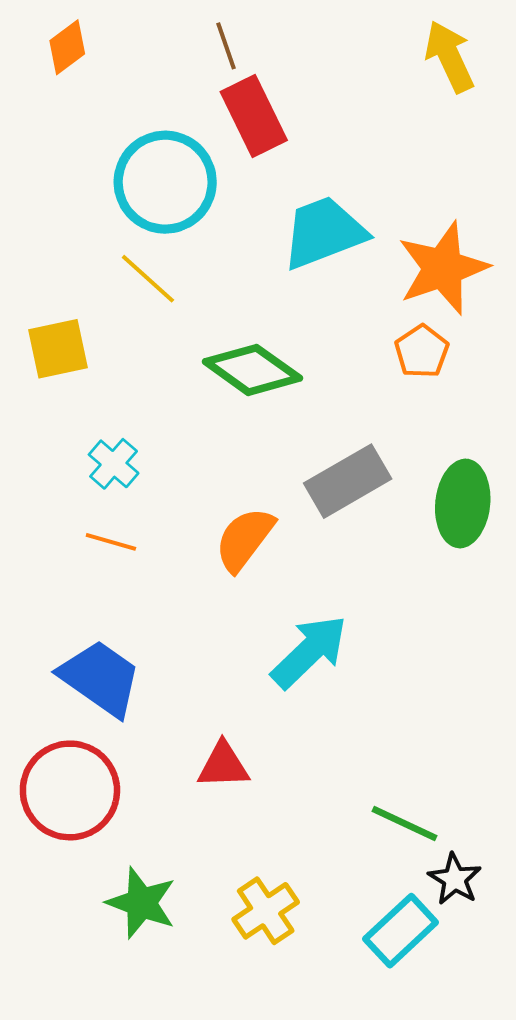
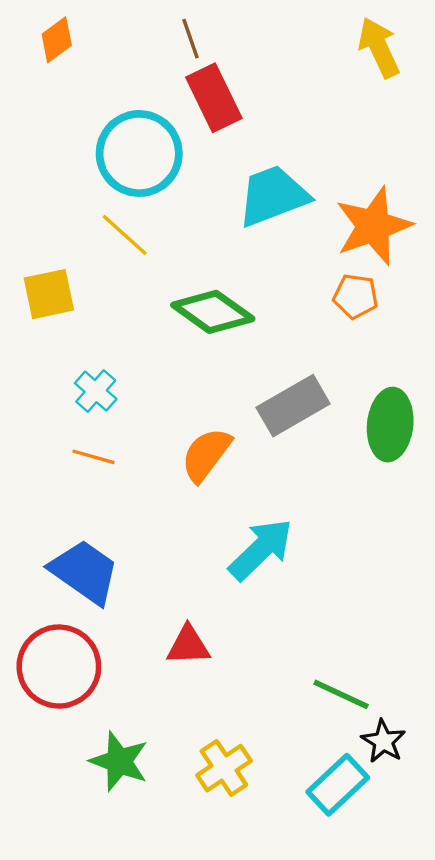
orange pentagon: (422, 351) -> (356, 296), turned -30

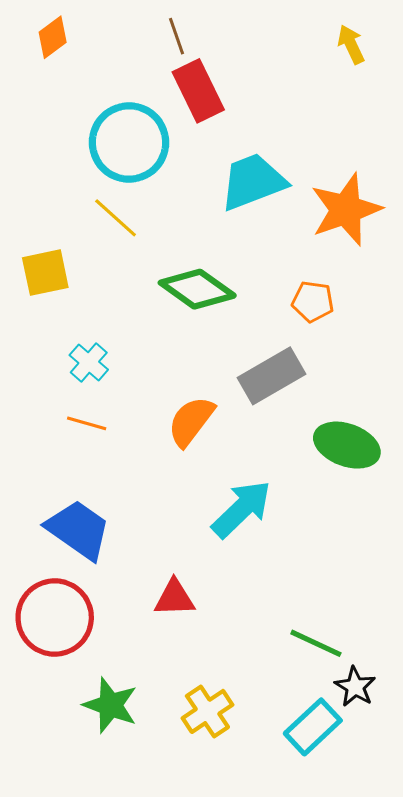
yellow arrow: (379, 48) -> (351, 44), size x0.7
orange pentagon: (356, 296) -> (313, 302), moved
green ellipse: (390, 425) -> (347, 445), moved, turned -76

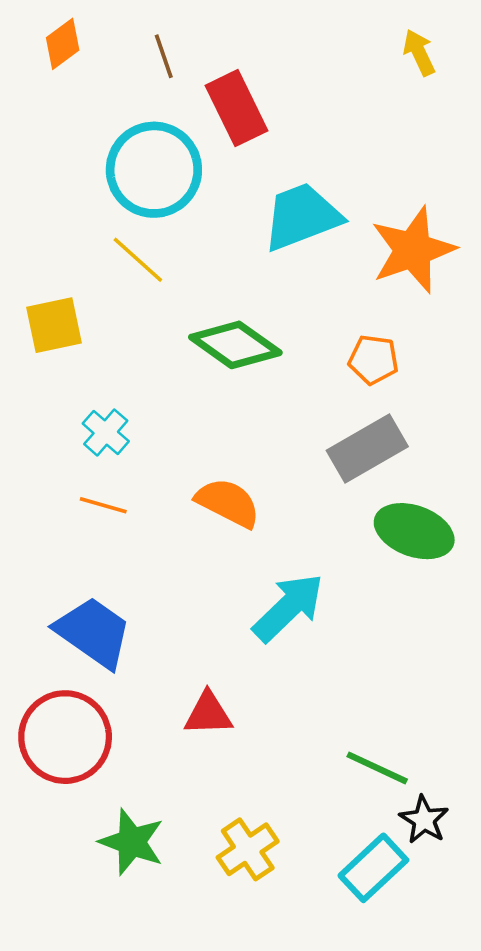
brown line: (177, 36) -> (164, 56), moved
gray rectangle: (271, 376) -> (367, 448), moved
orange semicircle: (191, 421) -> (228, 503), turned 80

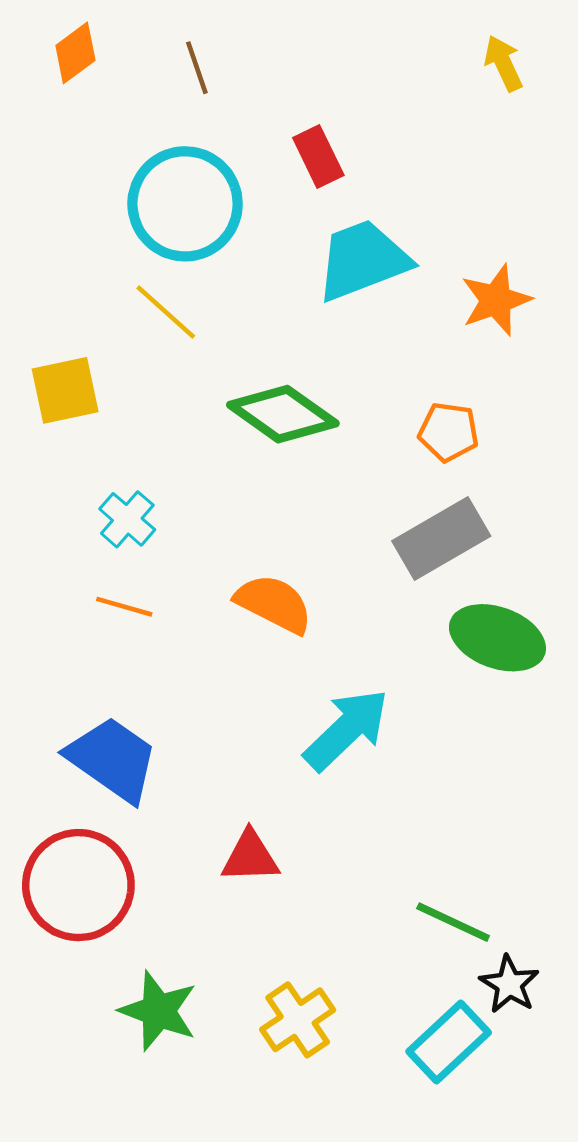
red rectangle: (237, 108) -> (318, 156), moved, size x0.7
orange star: (413, 250) -> (496, 300), size x0.7

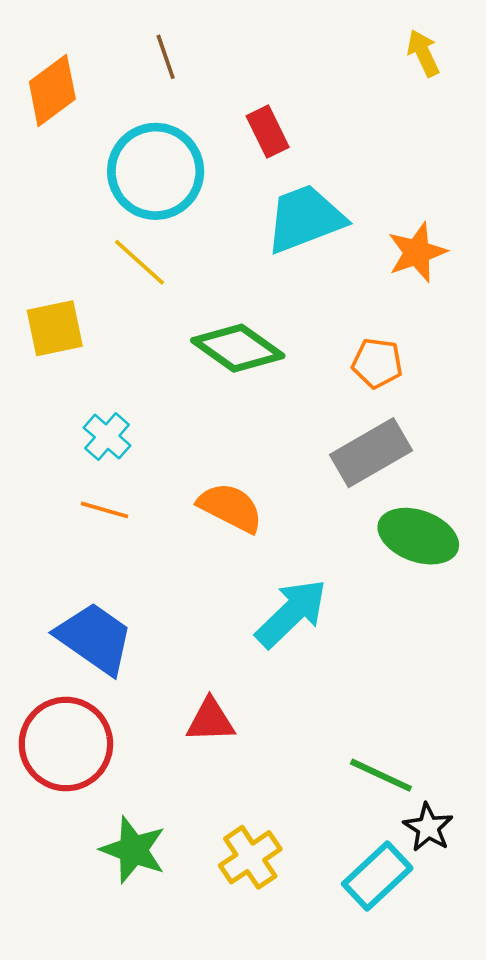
orange diamond: (75, 53) -> (52, 90), moved, size x1.4

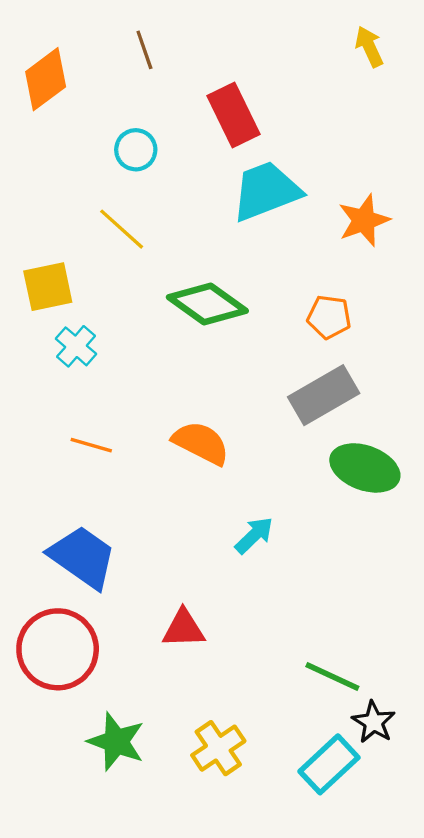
red rectangle: (268, 132) -> (233, 115), size x1.4
cyan circle: (156, 171) -> (136, 150), size x0.5
cyan cross: (107, 437) -> (76, 346), moved
cyan arrow: (291, 613) -> (254, 535), size x0.6

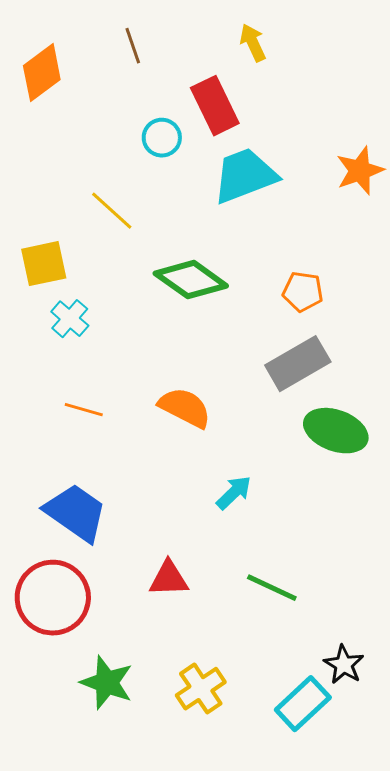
yellow arrow: (369, 47) -> (253, 43), moved
cyan circle: (136, 150) -> (162, 138), moved
orange star: (364, 220) -> (360, 171), moved
green line: (332, 676) -> (272, 588), moved

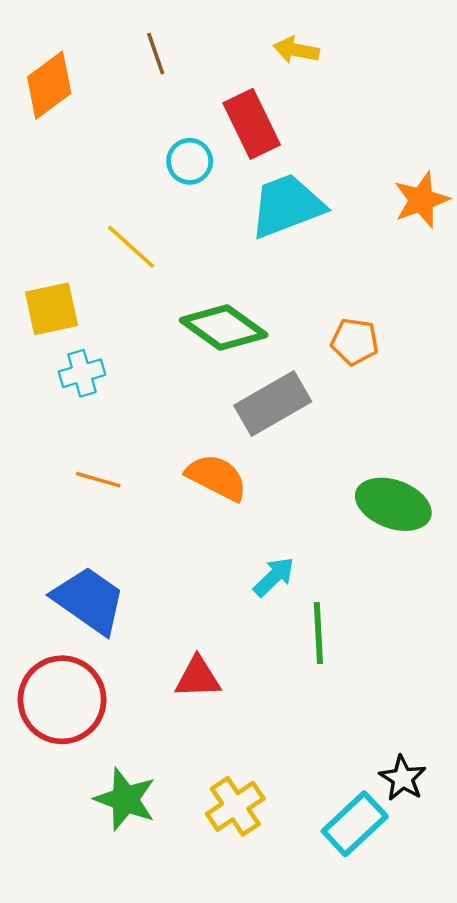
yellow arrow: (253, 43) -> (296, 50), turned -54
cyan cross: (70, 319) -> (82, 373), turned 33
gray rectangle: (298, 364) -> (273, 404), moved
green line: (272, 588) -> (318, 633), moved, turned 62

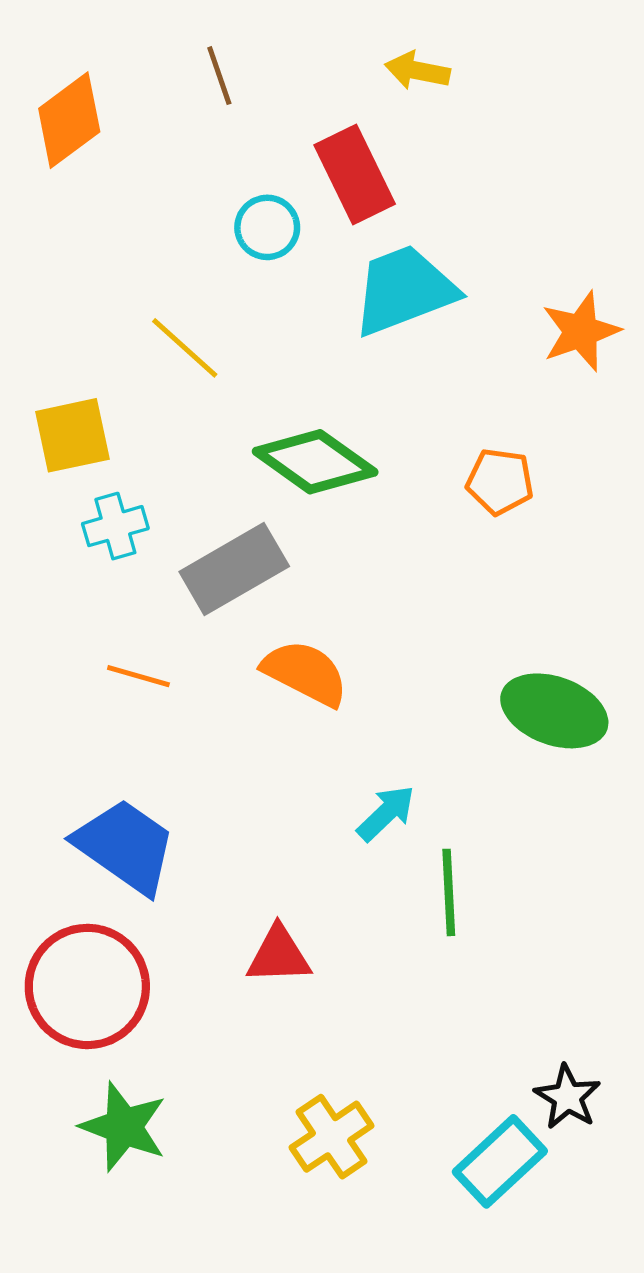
orange star: (421, 200) -> (581, 331), moved
gray rectangle: (273, 404) -> (234, 569), moved
green star: (125, 799) -> (124, 1127), moved

